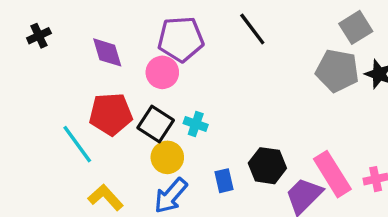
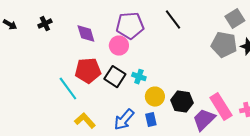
yellow circle: (167, 157) -> (155, 97), moved
blue rectangle: (224, 181) -> (151, 120), moved

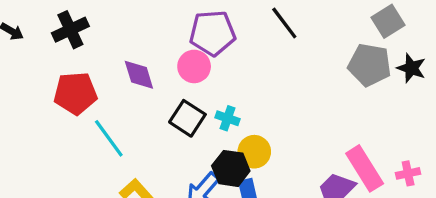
black cross: (45, 24) -> (70, 30), size x1.5
purple diamond: (86, 34) -> (139, 75), moved
red pentagon: (88, 71) -> (75, 93), moved
black hexagon: (182, 102) -> (231, 168), moved

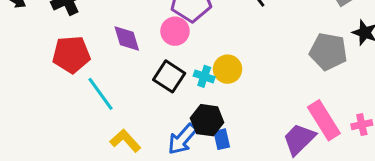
gray pentagon: (370, 65) -> (328, 52), moved
yellow circle: (254, 152) -> (228, 69), moved

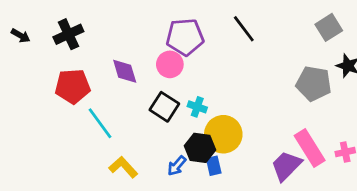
yellow circle: (228, 69) -> (223, 134), moved, size x1.4
blue arrow: (182, 139) -> (177, 166), size x0.7

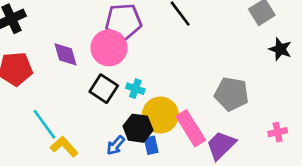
pink circle: (170, 64) -> (109, 48), size x1.4
gray pentagon: (314, 84) -> (231, 94), moved
cyan line: (100, 123) -> (44, 124), moved
pink rectangle: (310, 148) -> (191, 128), moved

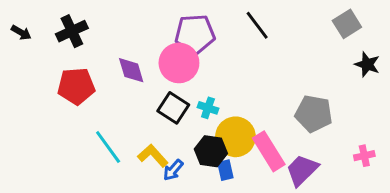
blue arrow: (116, 145) -> (173, 170), moved
yellow L-shape: (64, 147) -> (153, 156), moved

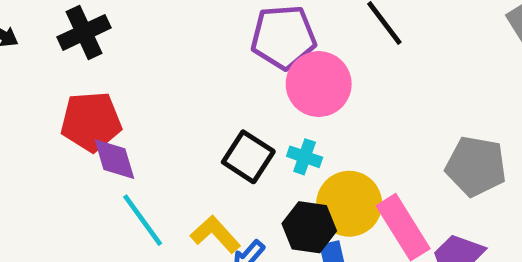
pink circle: (179, 63) -> (319, 84), moved
purple diamond: (131, 70) -> (114, 159), moved

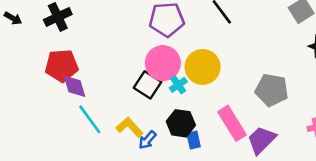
pink circle: (319, 84) -> (163, 63), moved
cyan cross: (305, 157) -> (178, 85), turned 36
yellow circle: (349, 204) -> (203, 67), moved

